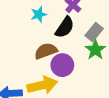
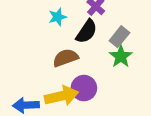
purple circle: (62, 65) -> (84, 88), moved

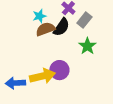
gray rectangle: (119, 37) -> (84, 20), moved
brown semicircle: (65, 58) -> (45, 29), moved

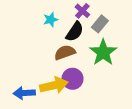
brown semicircle: (45, 29) -> (65, 52), moved
green star: (87, 46) -> (103, 52), size x1.4

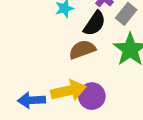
purple circle: (72, 79) -> (92, 96), moved

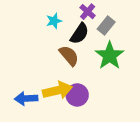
brown semicircle: (82, 49) -> (69, 56), turned 70

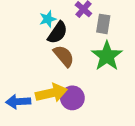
gray rectangle: (106, 25) -> (103, 24), turned -30
black semicircle: (79, 34) -> (58, 33), moved

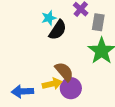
brown semicircle: (64, 56) -> (64, 72), moved
yellow arrow: (51, 93) -> (52, 84), size x0.7

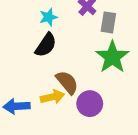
black semicircle: (58, 30) -> (46, 45), moved
purple circle: (71, 88) -> (90, 104), moved

